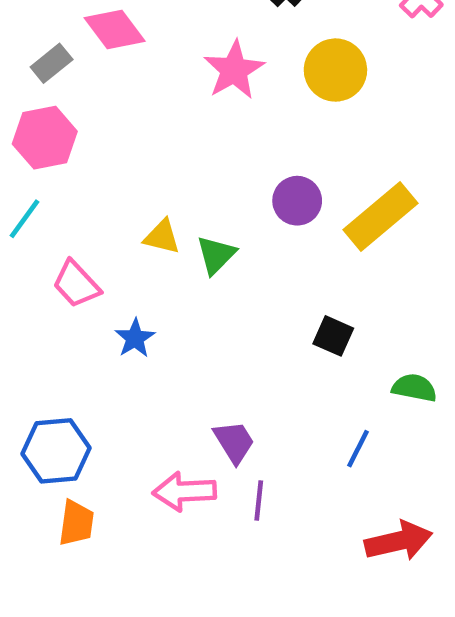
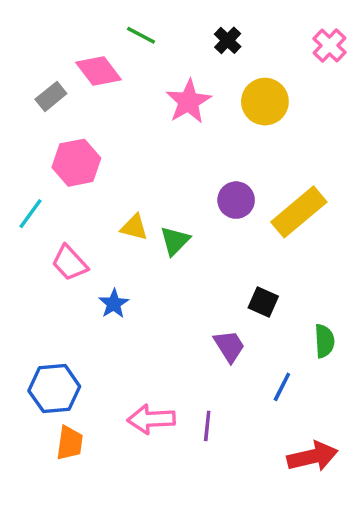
pink hexagon: (45, 138) -> (76, 163), moved
green semicircle: (414, 388) -> (324, 341), turned 76
purple trapezoid: (234, 442) -> (229, 346), moved

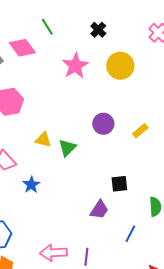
green line: (141, 35) -> (47, 27), turned 30
yellow rectangle: (299, 212) -> (140, 131), size x0.5
black square: (263, 302) -> (119, 184), turned -30
purple trapezoid: (229, 346) -> (99, 210), turned 65

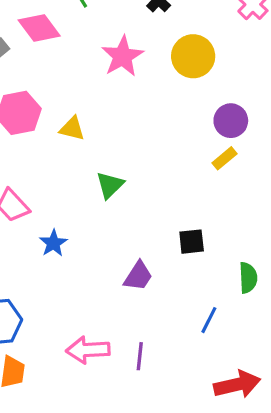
purple circle: (103, 124) -> (231, 121), moved
yellow triangle: (43, 140) -> (72, 128), moved
purple trapezoid: (99, 210) -> (138, 276), moved

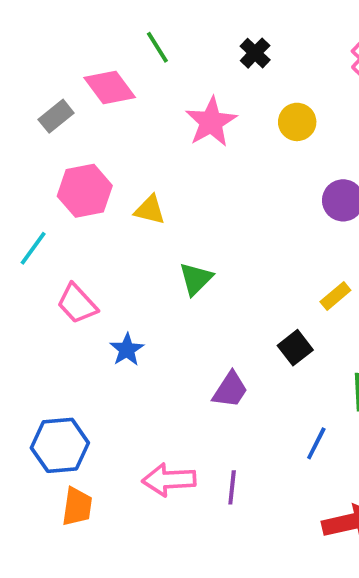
yellow circle: (193, 56) -> (297, 122), size x0.7
yellow rectangle: (225, 158) -> (335, 296), moved
black square: (192, 242) -> (295, 348), turned -32

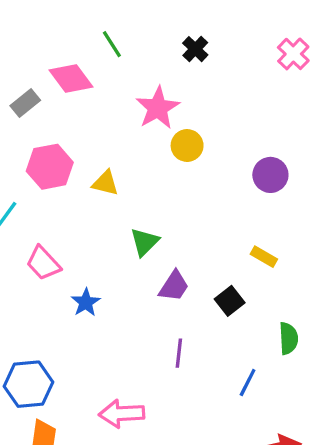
yellow circle: (297, 122) -> (187, 145), moved
yellow rectangle: (335, 296) -> (264, 257), turned 70
purple trapezoid: (230, 390) -> (174, 286), moved
purple line: (232, 487) -> (179, 353), moved

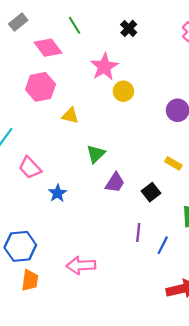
gray rectangle: (25, 103) -> (18, 22), moved
pink hexagon: (50, 167) -> (41, 87), moved
purple line: (179, 353) -> (138, 232), moved

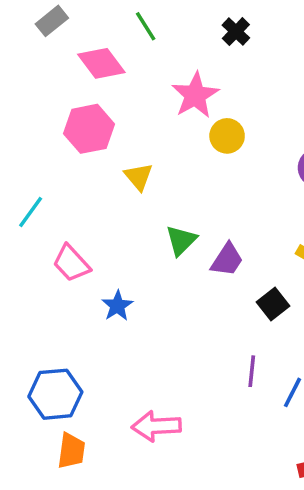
yellow triangle: (70, 116) -> (139, 177), turned 36
purple trapezoid: (115, 183) -> (227, 260), moved

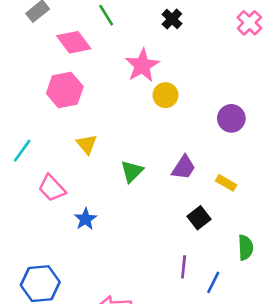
yellow triangle: (139, 177) -> (87, 144), moved
purple trapezoid: (227, 260) -> (184, 167), moved

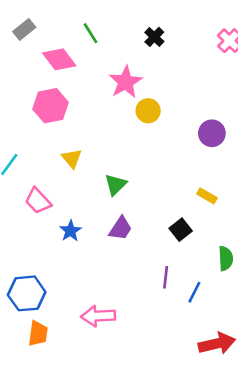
purple trapezoid: (184, 167) -> (121, 228), moved

